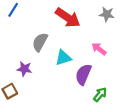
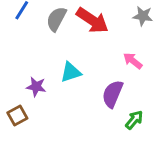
gray semicircle: (40, 42) -> (56, 19), moved
cyan triangle: (63, 58) -> (71, 72), moved

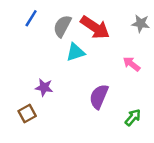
cyan triangle: (71, 72) -> (75, 52), moved
purple semicircle: (113, 94) -> (99, 97), moved

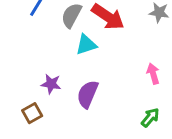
pink arrow: (132, 64) -> (153, 74), moved, turned 36
purple semicircle: (99, 97) -> (88, 94), moved

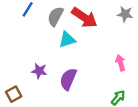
brown square: (32, 113) -> (14, 94), moved

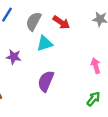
red arrow: (84, 18) -> (61, 22), size x0.7
purple star: (39, 71) -> (14, 57), moved

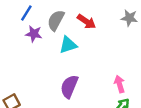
purple star: (14, 57) -> (34, 34), moved
pink arrow: (96, 66) -> (120, 84), moved

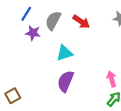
cyan triangle: (68, 45) -> (64, 53), moved

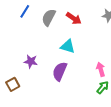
purple star: (33, 33) -> (31, 61), moved
cyan triangle: (64, 53) -> (68, 46), moved, turned 35

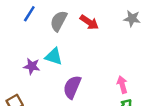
cyan triangle: (68, 46) -> (54, 56), moved
purple star: (31, 61) -> (32, 66), moved

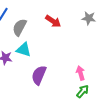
gray semicircle: (59, 21) -> (20, 27), moved

